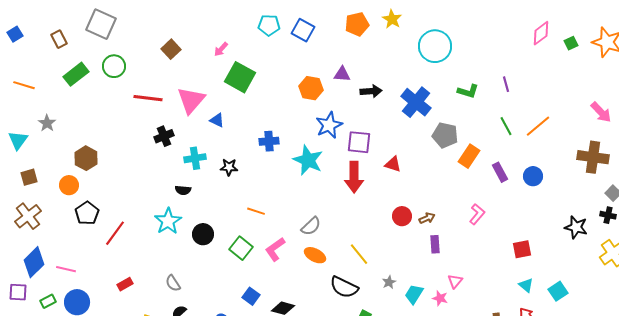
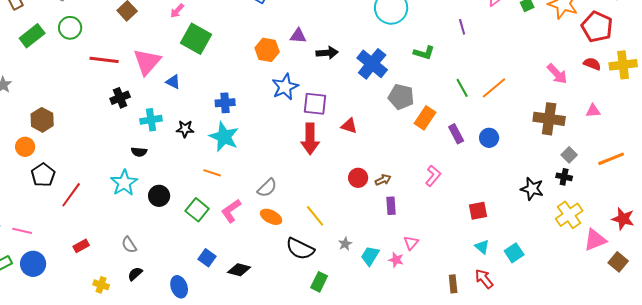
purple line: (506, 84) -> (462, 27), moved
cyan star: (308, 160) -> (224, 137), moved

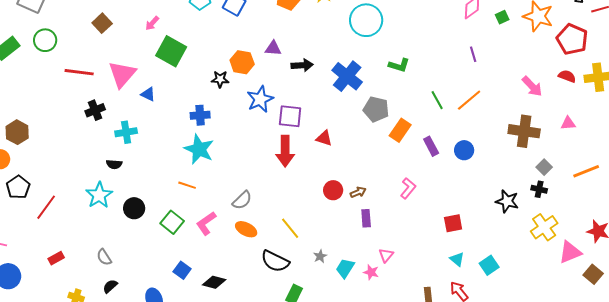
purple line: (462, 27) -> (473, 54), moved
black star: (185, 129) -> (220, 79), moved

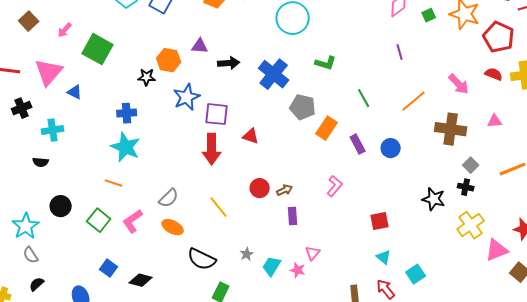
pink arrow: (152, 23) -> (65, 30), moved
orange line: (469, 100) -> (414, 101), moved
cyan star: (99, 195) -> (26, 226), moved
yellow line: (290, 228) -> (219, 207), moved
cyan square: (489, 265) -> (416, 274), moved

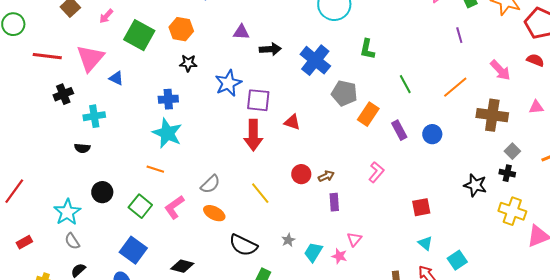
purple line: (400, 52) -> (459, 35), moved
orange hexagon: (169, 60) -> (181, 29), moved
green L-shape: (326, 63) -> (367, 49), turned 85
yellow cross: (471, 225) -> (512, 211), turned -36
blue square: (109, 268) -> (133, 250), moved, size x1.5

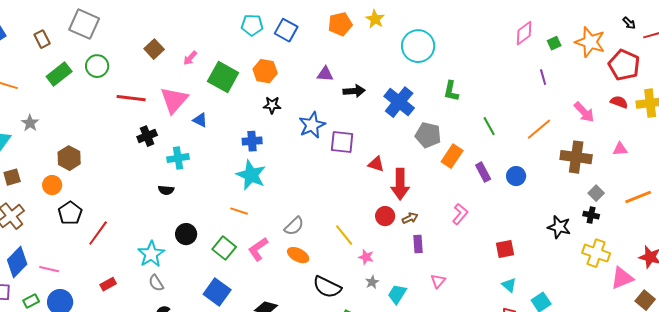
red arrow: (253, 135) -> (400, 184), moved
pink star: (339, 256) -> (366, 257), moved

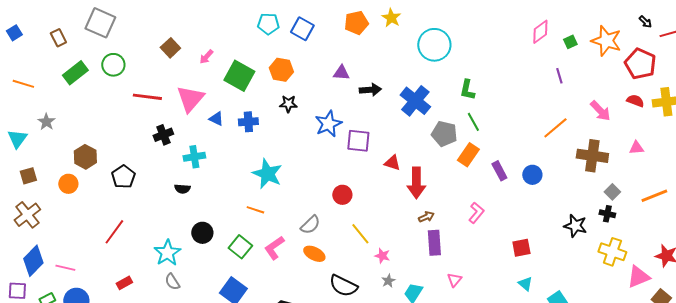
green line: (489, 126) -> (473, 122), moved
blue cross: (252, 141) -> (248, 122), moved
black pentagon: (70, 213) -> (123, 177), moved
red circle: (385, 216) -> (342, 195), moved
purple rectangle: (418, 244) -> (434, 243), size x1.4

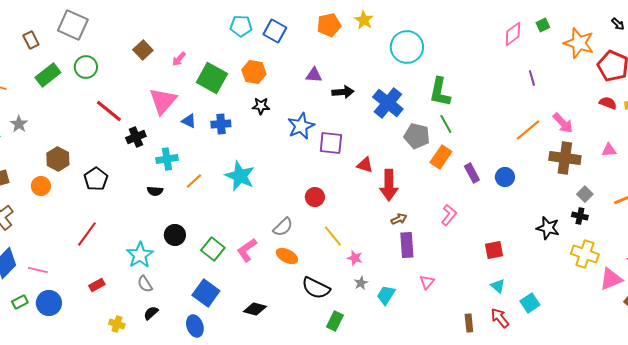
green square: (570, 42) -> (543, 25), moved
green L-shape: (467, 90) -> (440, 92), size x1.4
red line: (147, 97) -> (109, 111), moved, turned 32
pink arrow: (600, 111) -> (563, 123), moved
orange line: (255, 210) -> (194, 181), moved, turned -60

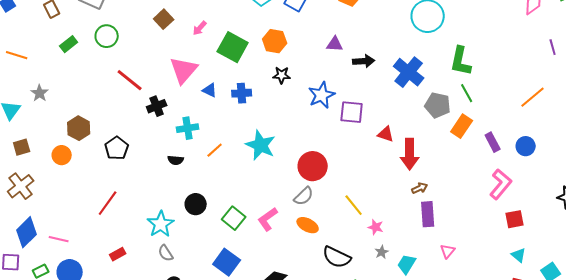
green rectangle: (48, 75) -> (69, 44), size x0.7
orange line: (528, 130) -> (533, 97), moved
red circle: (315, 197) -> (313, 166), moved, size x1.5
pink L-shape: (449, 215) -> (501, 184), moved, size x1.4

